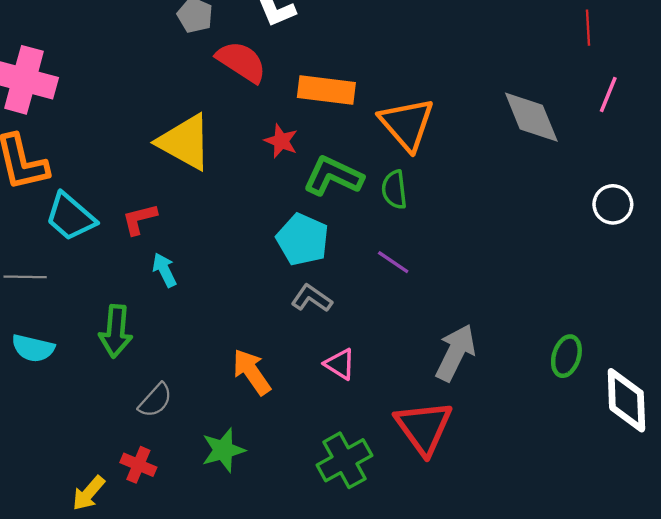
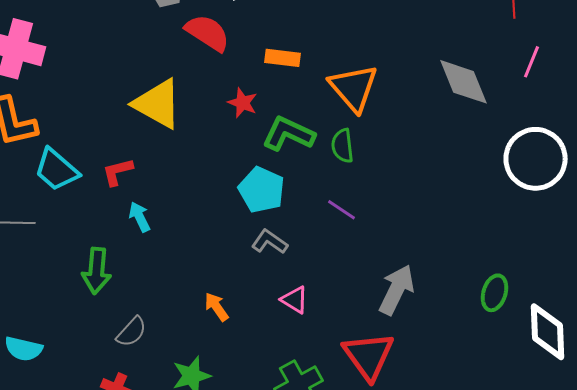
orange rectangle: (326, 90) -> (282, 58), size x0.7
white circle: (613, 204) -> (536, 159), size x1.8
cyan semicircle: (33, 348) -> (24, 349), moved
orange arrow: (252, 372) -> (216, 307), size x0.7

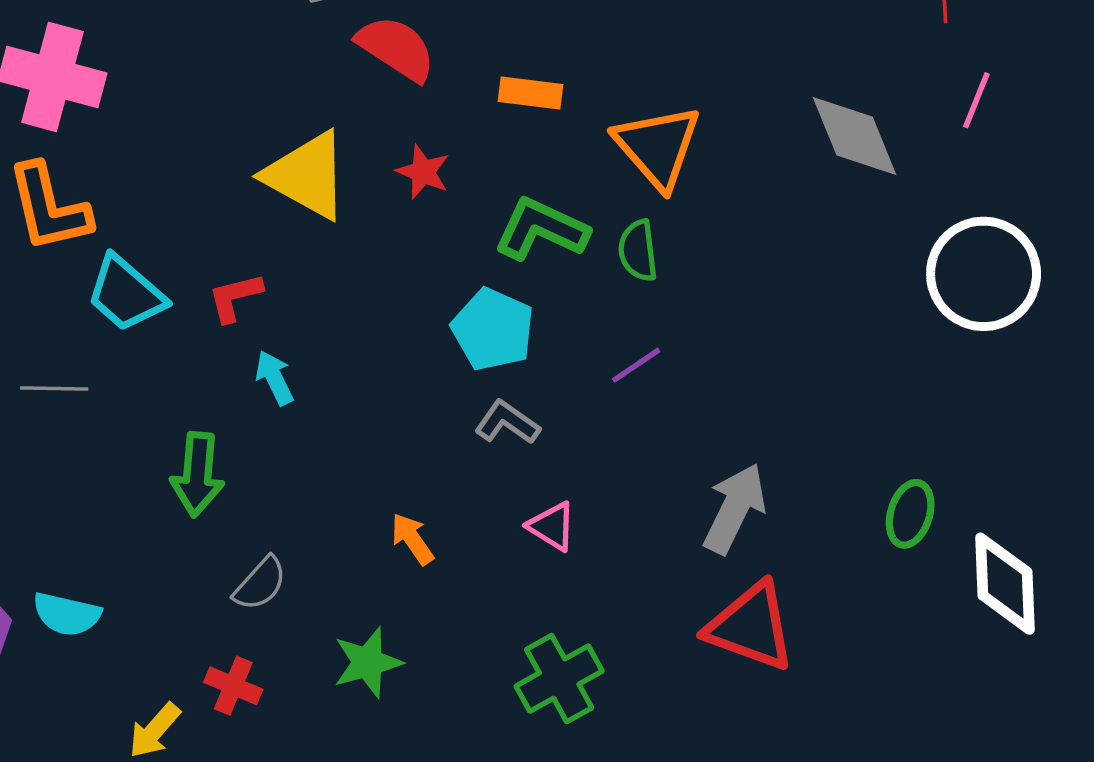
red star: (242, 103) -> (423, 172), moved
purple line: (342, 210) -> (636, 365), turned -68
red triangle: (368, 356) -> (751, 627), moved, turned -34

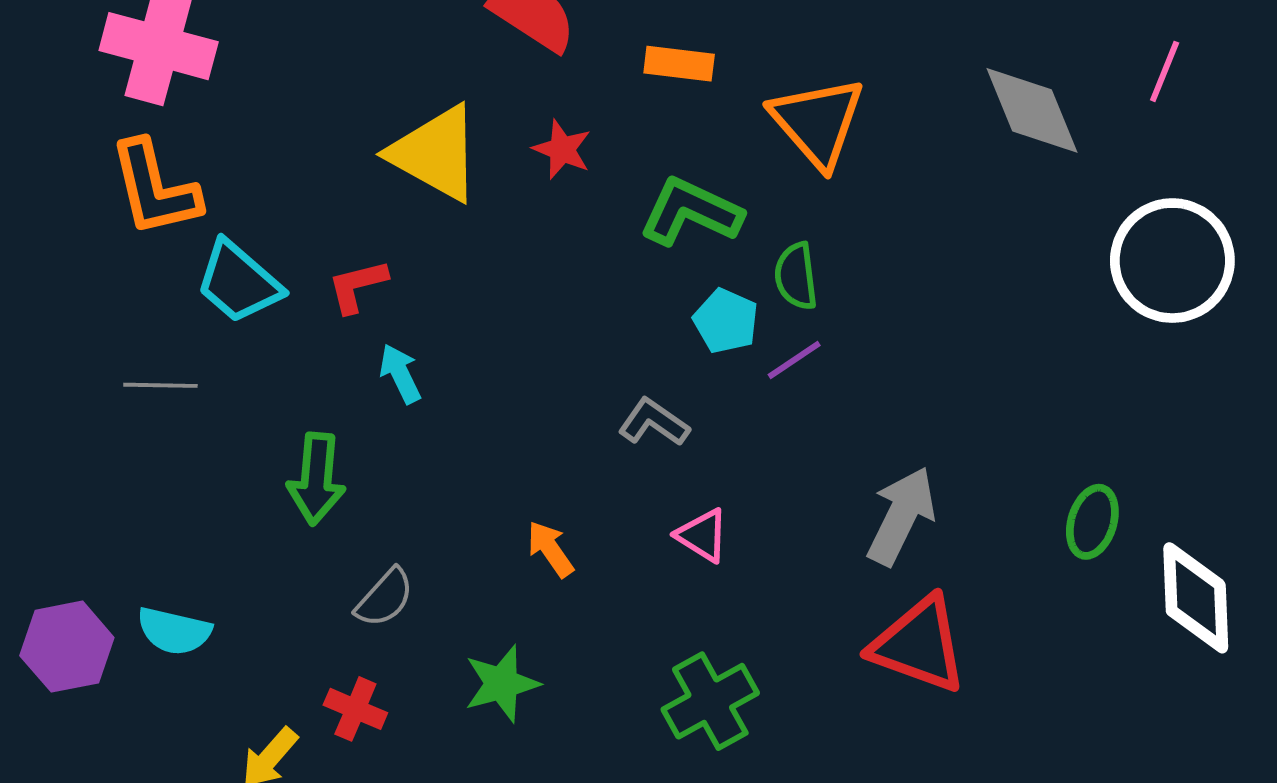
green semicircle: (638, 251) -> (796, 276), moved
cyan pentagon: (493, 329) -> (726, 321), moved, size x0.7

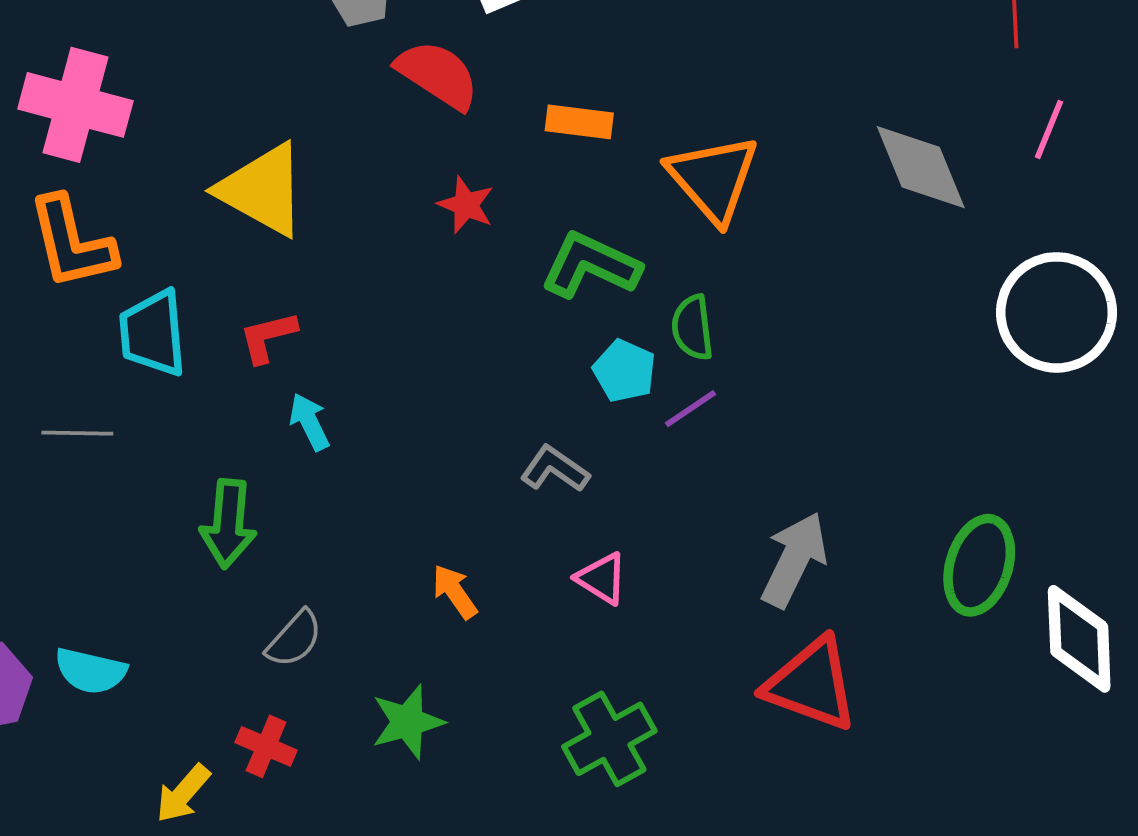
yellow triangle: (435, 153) -> (262, 190), moved
cyan trapezoid: (238, 282) -> (153, 333), turned 44
green ellipse: (1092, 522) -> (979, 565), size x1.4

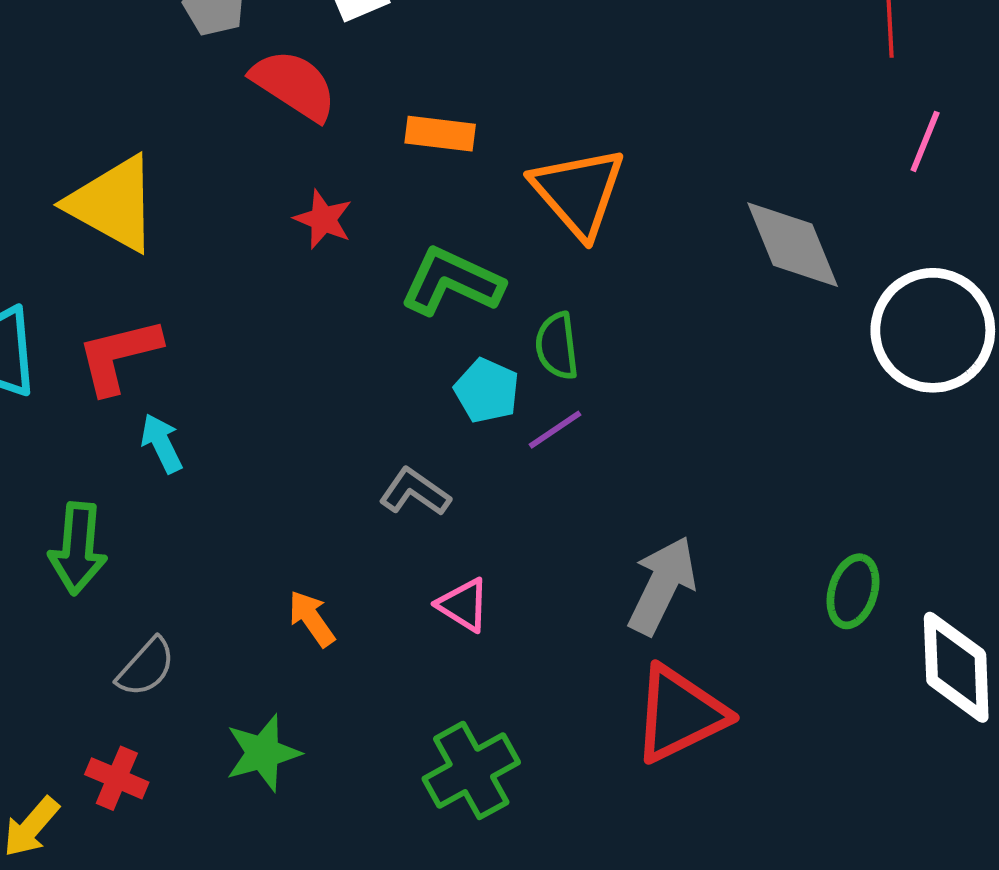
gray diamond: (921, 167) -> (793, 245), moved
red L-shape: (268, 337) -> (119, 356), size x1.4
green ellipse: (979, 565) -> (853, 591), size x0.7
red triangle: (811, 684) -> (680, 714), turned -46

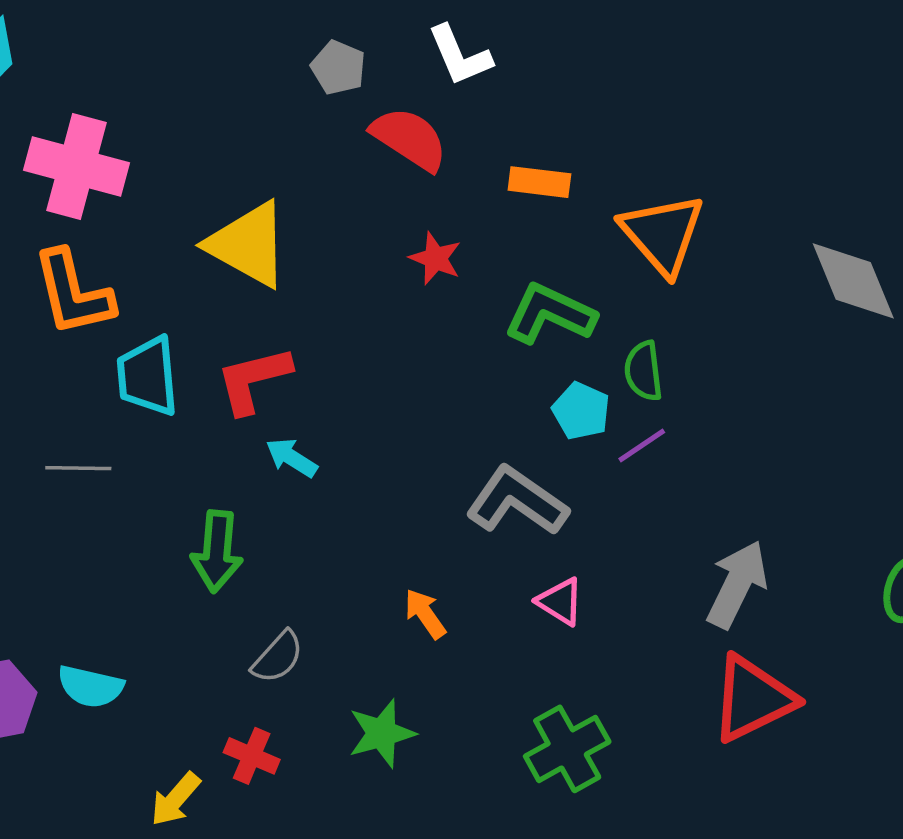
cyan arrow: (162, 443) -> (292, 458), turned -32
gray L-shape: (415, 492) -> (517, 501), size x1.6

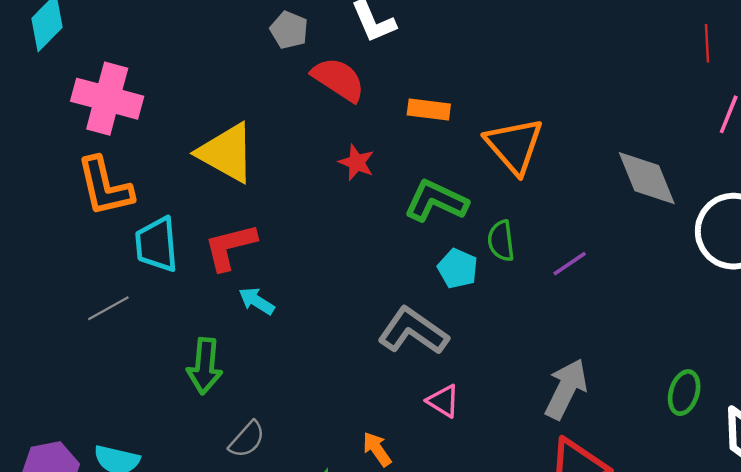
purple line: (642, 446) -> (570, 264), moved
gray line: (78, 468) -> (108, 308), turned -30
orange arrow: (425, 614) -> (377, 449), moved

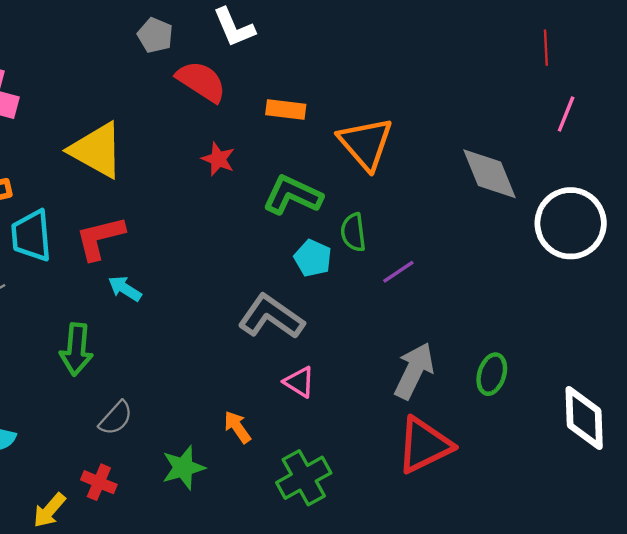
purple line: (570, 264) -> (398, 272), moved
green ellipse: (684, 393) -> (492, 374), moved

